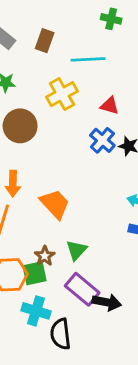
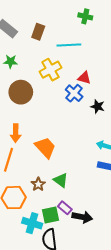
blue cross: (102, 140) -> (74, 93), moved
green triangle: (76, 250) -> (61, 180), turned -35
green square: (35, 273) -> (50, 215), moved
purple rectangle: (82, 289) -> (65, 208), size x0.6

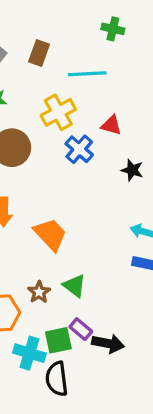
blue cross: (74, 93) -> (79, 149), moved

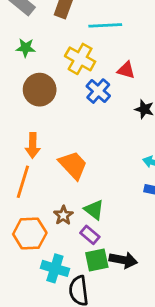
yellow cross: (58, 112) -> (80, 59), turned -32
purple rectangle: (81, 329) -> (90, 235), moved
green square: (58, 340) -> (97, 260), moved

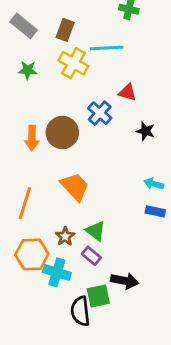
yellow cross: (80, 59) -> (73, 63), moved
brown circle: (40, 90) -> (62, 133), moved
orange arrow: (33, 145) -> (32, 138), moved
green square: (97, 260) -> (98, 296), moved
cyan cross: (55, 268) -> (57, 272), moved

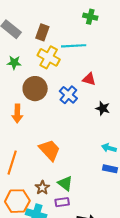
brown circle: (62, 133) -> (35, 89), moved
purple rectangle: (91, 256) -> (62, 202), turned -48

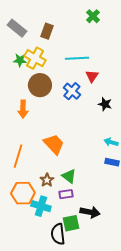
green cross: (90, 17) -> (93, 16), turned 32
cyan line: (74, 46) -> (77, 58), moved
yellow cross: (49, 57) -> (35, 58), moved
red triangle: (89, 79) -> (92, 76), turned 48

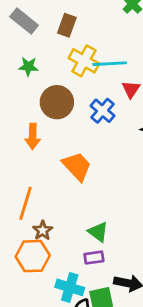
yellow cross: (35, 58) -> (84, 61), moved
orange trapezoid: (54, 144) -> (77, 166), moved
brown star: (47, 180) -> (43, 230), moved
cyan cross: (41, 206) -> (70, 287), moved

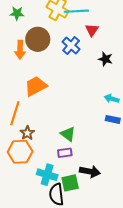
orange arrow: (33, 136) -> (20, 50), moved
orange trapezoid: (77, 166) -> (36, 86), moved, turned -75

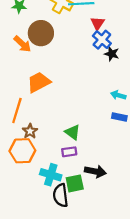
blue cross: (71, 46) -> (102, 40), moved
orange arrow: (20, 50) -> (22, 44), turned -48

